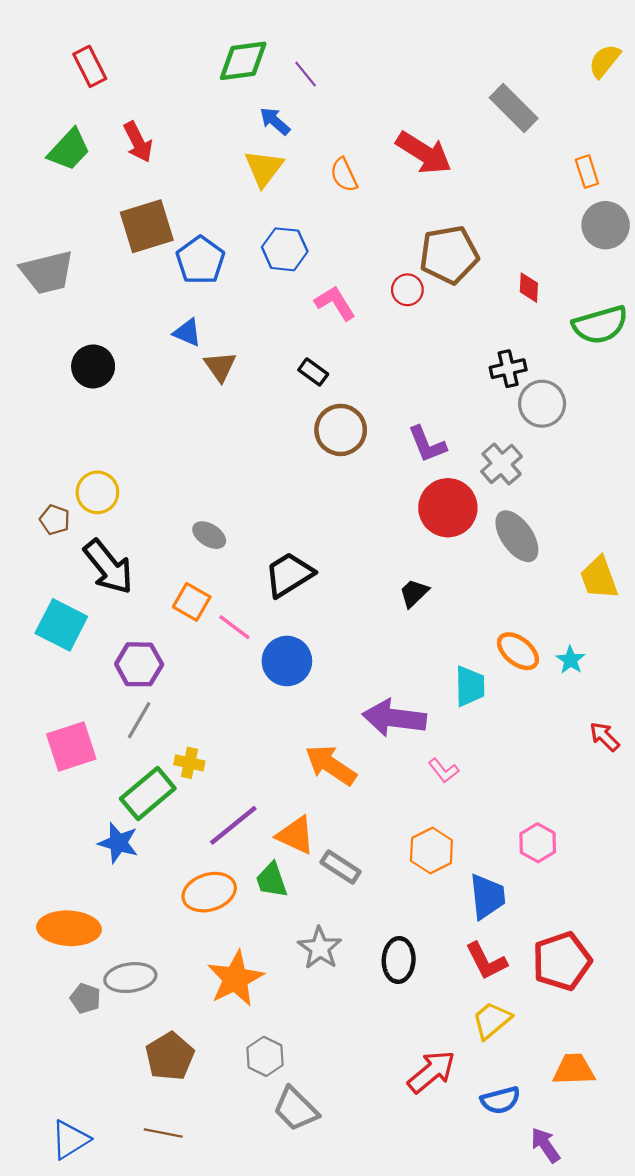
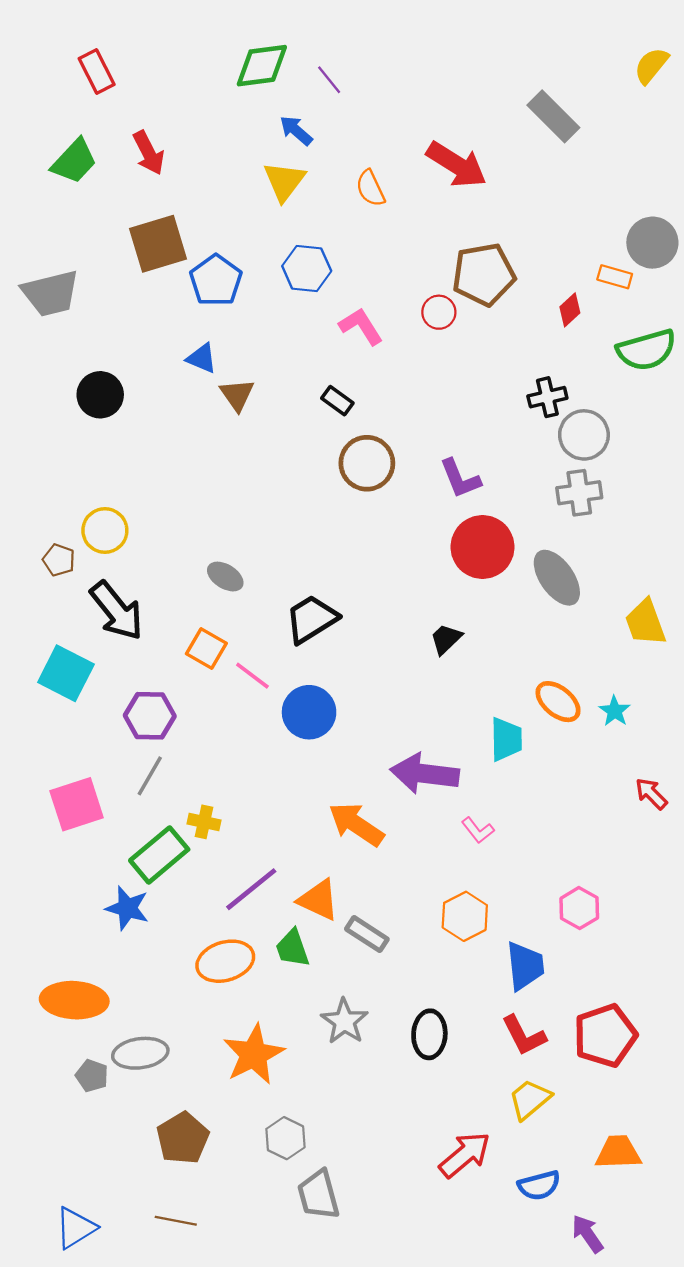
orange rectangle: (587, 172) -> (615, 277), moved, turned -56
red diamond: (529, 288) -> (570, 310), turned 44
gray cross: (502, 464) -> (579, 493), moved, turned 33
gray trapezoid: (296, 1109) -> (318, 1195), turned 30

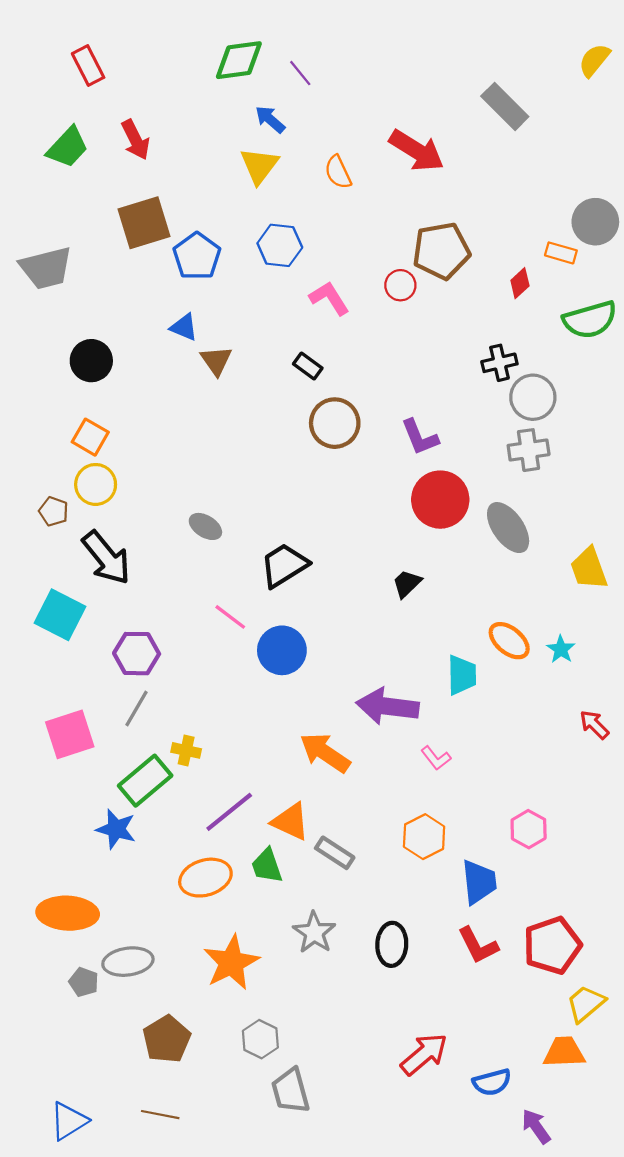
orange square: (206, 648) -> (90, 437), moved
yellow trapezoid: (530, 1099) -> (586, 1004), moved

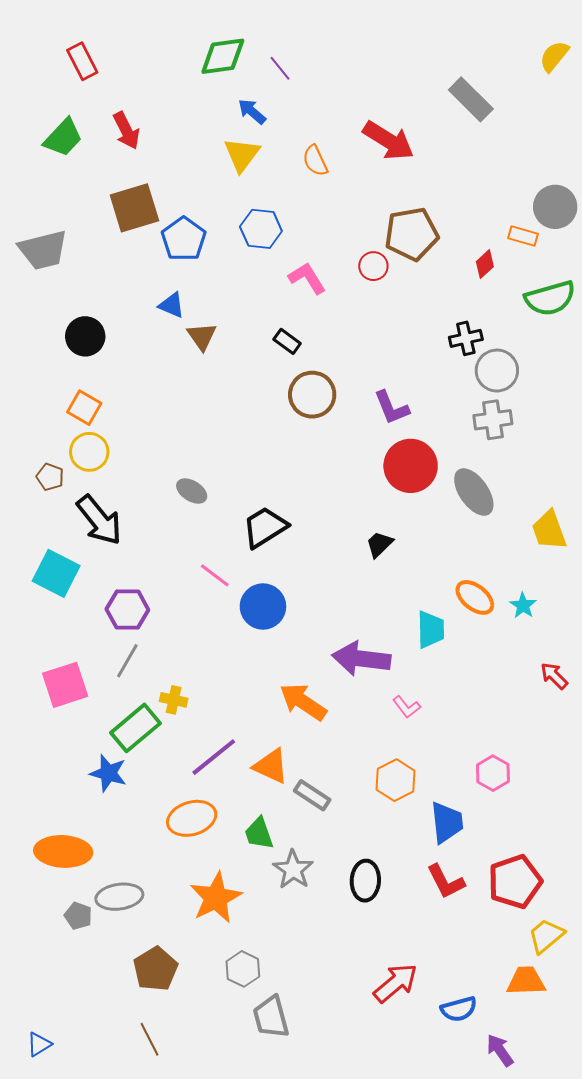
green trapezoid: (267, 866) -> (259, 833), moved
brown line: (160, 1115) -> (149, 1039), turned 52
blue triangle: (69, 1121) -> (39, 1044), moved, size x0.7

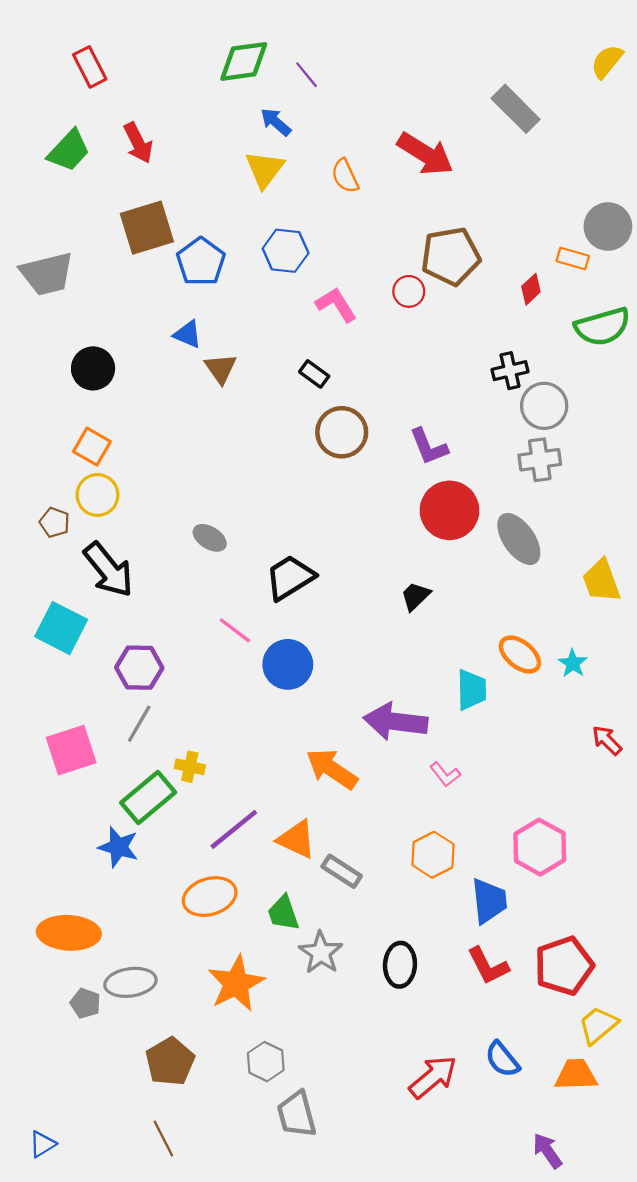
pink hexagon: (493, 773) -> (540, 847), size x1.4
blue semicircle: (459, 1009) -> (502, 1059), moved, turned 66

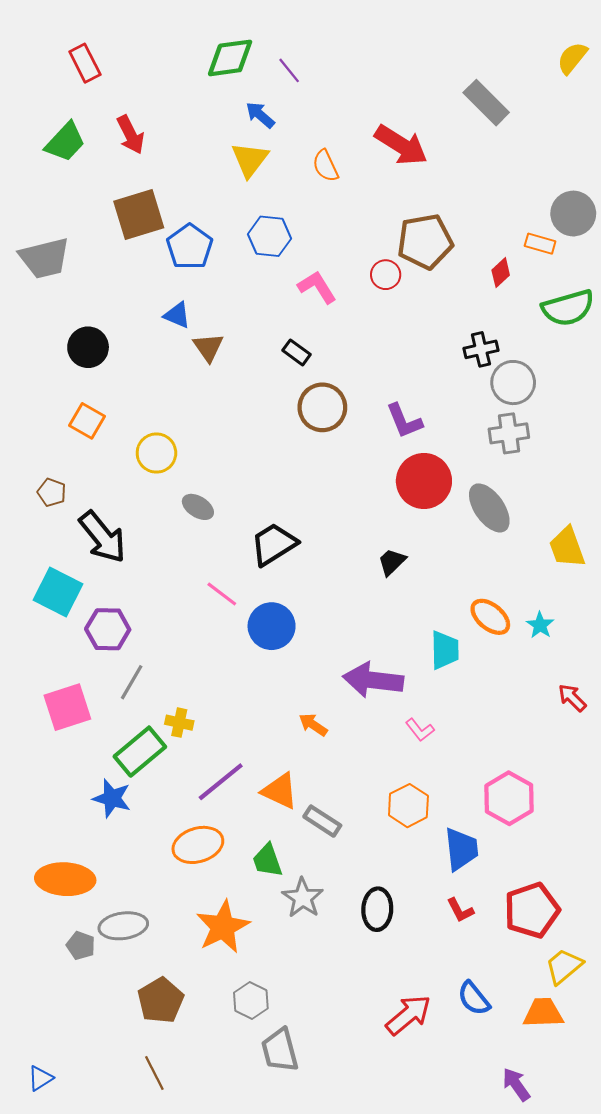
yellow circle: (97, 495) -> (156, 453), moved
purple hexagon: (139, 668) -> (108, 629), moved
orange arrow: (332, 769) -> (313, 725), size x0.6
red L-shape: (488, 966) -> (460, 910), size x0.7

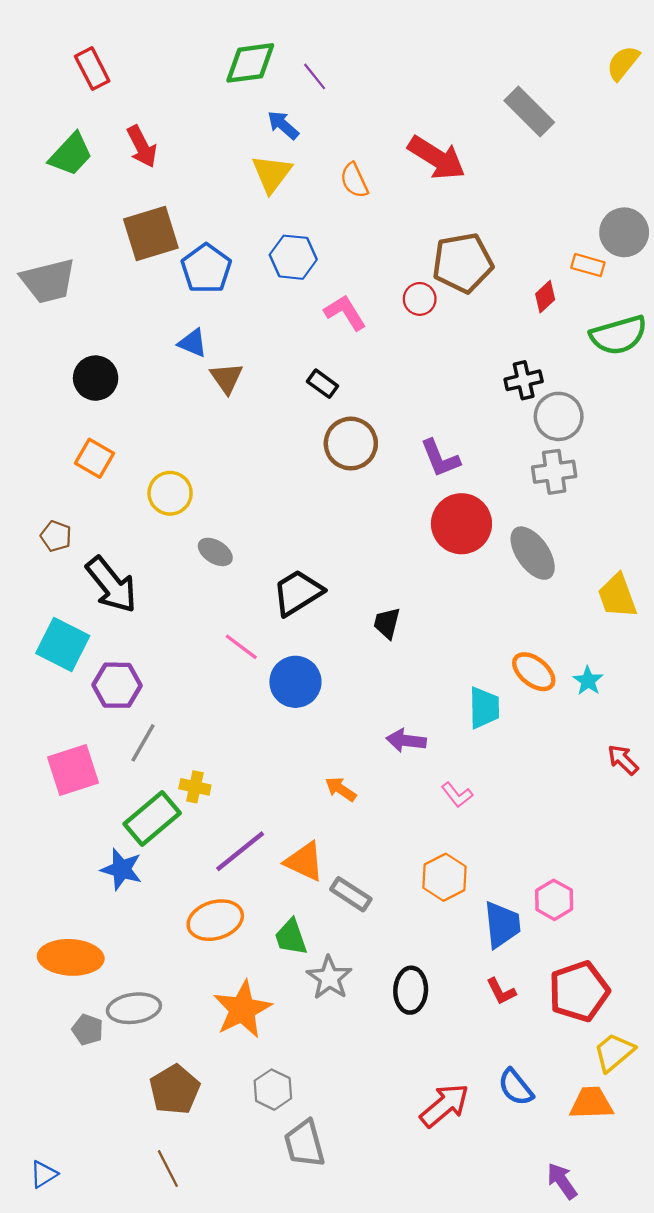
black trapezoid: (392, 562) -> (387, 623), moved, turned -32
purple arrow: (373, 680) -> (406, 741), size x0.6
pink hexagon: (509, 798) -> (554, 900), moved, size x0.7

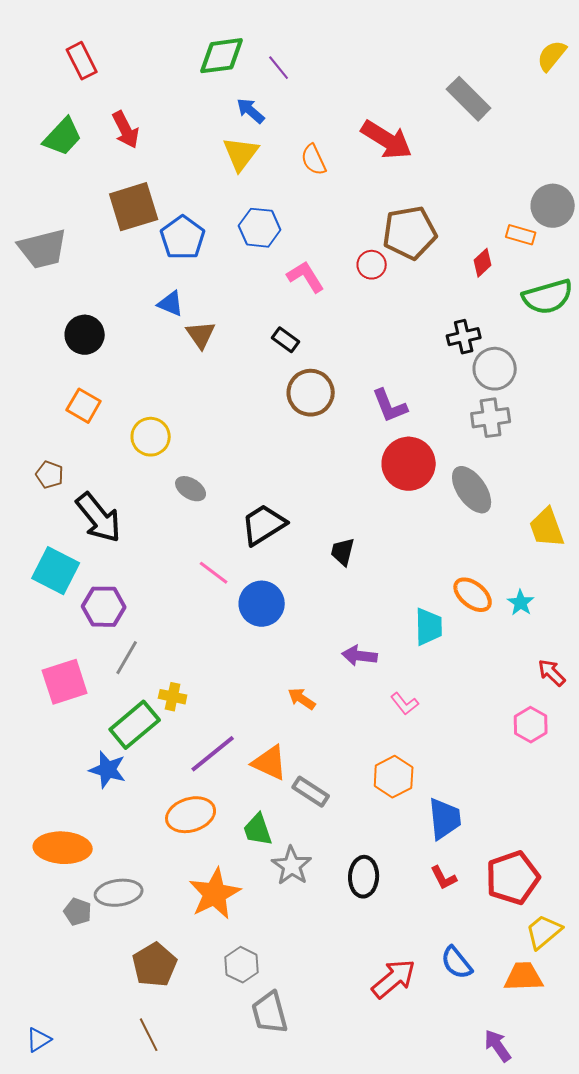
pink hexagon: (554, 900) -> (531, 725), moved

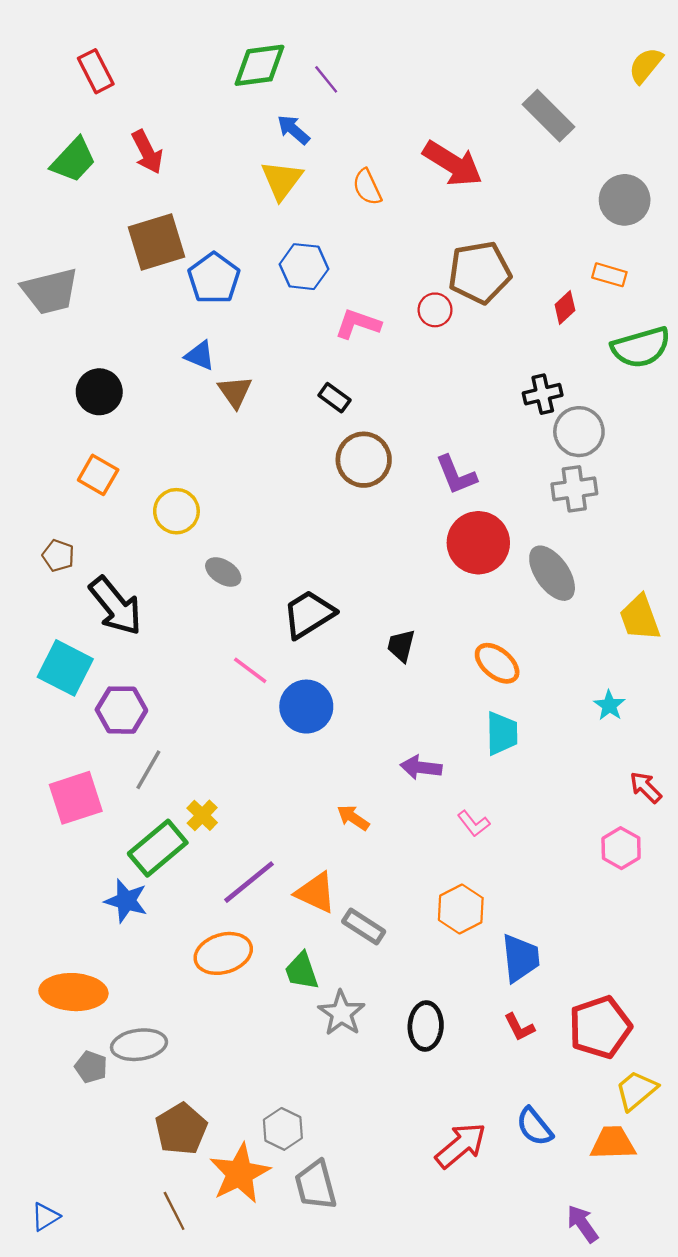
gray circle: (553, 206) -> (625, 200), moved
pink L-shape: (306, 277) -> (358, 324), turned -39
orange ellipse: (473, 595) -> (497, 663), moved
yellow cross: (173, 697) -> (202, 815), turned 32
orange star: (215, 894) -> (240, 1173), moved

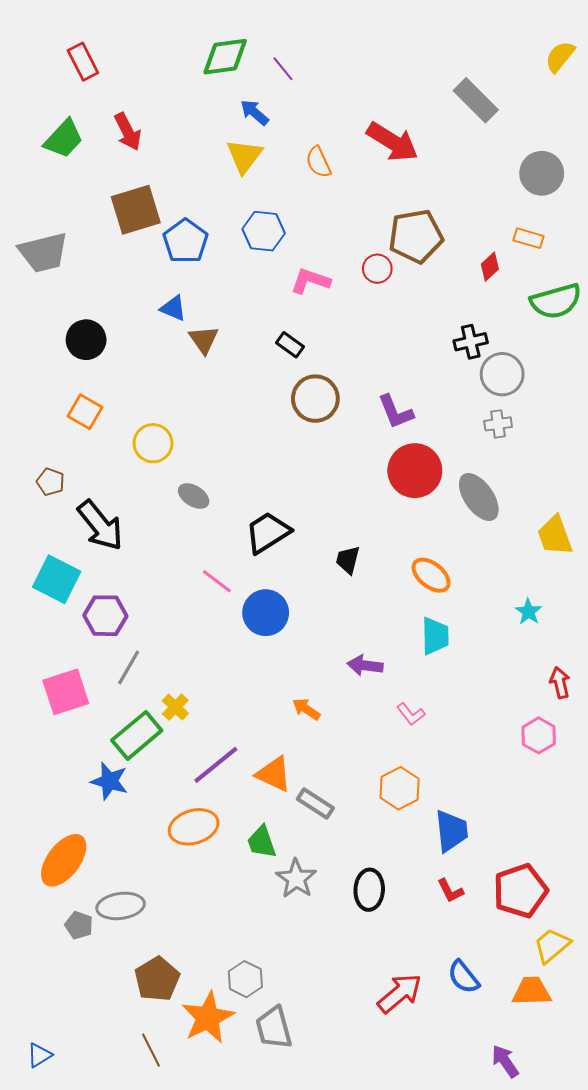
gray cross: (574, 489) -> (498, 424), size x0.7
red arrow: (646, 787) -> (560, 683), turned 32
orange ellipse: (73, 992) -> (64, 860), turned -56

